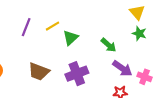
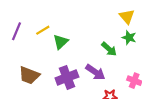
green arrow: (109, 45) -> (109, 49), moved
purple arrow: (122, 68) -> (95, 72), moved

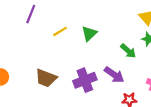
purple line: (16, 31) -> (31, 14), moved
green triangle: (61, 42) -> (89, 34), moved

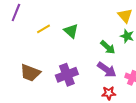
green triangle: (89, 34) -> (71, 31), turned -35
purple arrow: (114, 75) -> (107, 70), moved

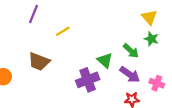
green triangle: (71, 31) -> (105, 60), moved
brown trapezoid: (30, 73) -> (39, 62), moved

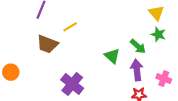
brown trapezoid: (39, 62) -> (47, 44), moved
purple arrow: (130, 75) -> (137, 70), turned -132
purple cross: (88, 80) -> (72, 84), moved, turned -30

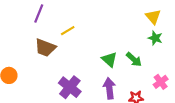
green arrow: (138, 46) -> (134, 59), moved
purple arrow: (137, 70) -> (109, 88), moved
pink cross: (164, 79) -> (161, 82), turned 32

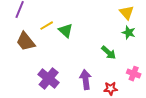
brown trapezoid: (45, 48) -> (26, 42), turned 30
green triangle: (109, 59) -> (66, 31), moved
pink cross: (161, 82) -> (134, 74), turned -32

